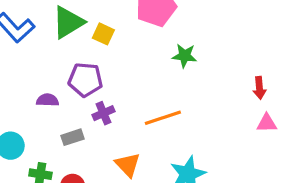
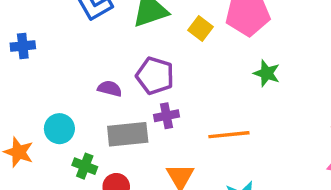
yellow square: (103, 34) -> (201, 28), moved
gray rectangle: (73, 137) -> (128, 134), size x1.6

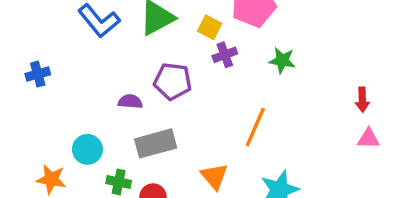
purple cross: (167, 116) -> (225, 55), moved
orange line: (229, 135) -> (255, 127), turned -51

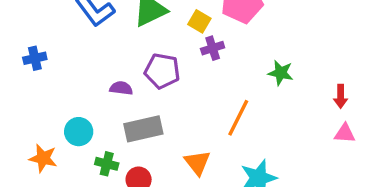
green star: (282, 60) -> (281, 73), moved

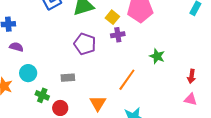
purple semicircle: (121, 88) -> (16, 47), moved
gray rectangle: (143, 129) -> (68, 78), size x0.6

